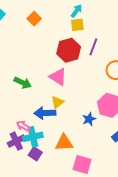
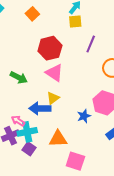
red hexagon: (69, 50) -> (50, 48), moved

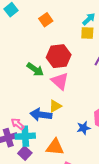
green arrow: (19, 77) -> (35, 69), moved

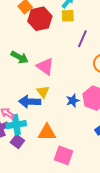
red hexagon: (59, 56) -> (40, 19), moved
yellow triangle: (55, 106) -> (43, 92), turned -32
blue star: (84, 128) -> (73, 101), moved

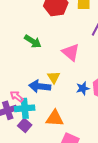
pink triangle: (45, 66) -> (71, 52), moved

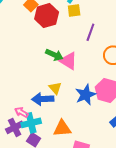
green arrow: (33, 41) -> (54, 55), moved
blue star: (83, 88) -> (86, 95), size x1.5

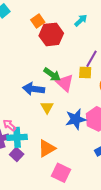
yellow square: (74, 10) -> (85, 73), moved
blue arrow: (43, 99) -> (34, 89), moved
orange triangle: (62, 128) -> (47, 148), turned -36

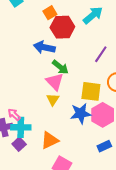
cyan arrow: (81, 20) -> (93, 15), size x1.5
yellow square: (85, 73) -> (91, 91), moved, size x1.5
pink triangle: (65, 83) -> (55, 82), moved
blue arrow: (34, 89) -> (44, 47), moved

